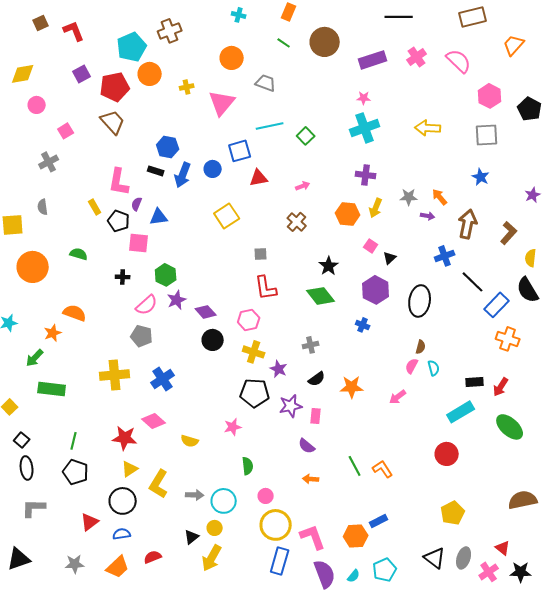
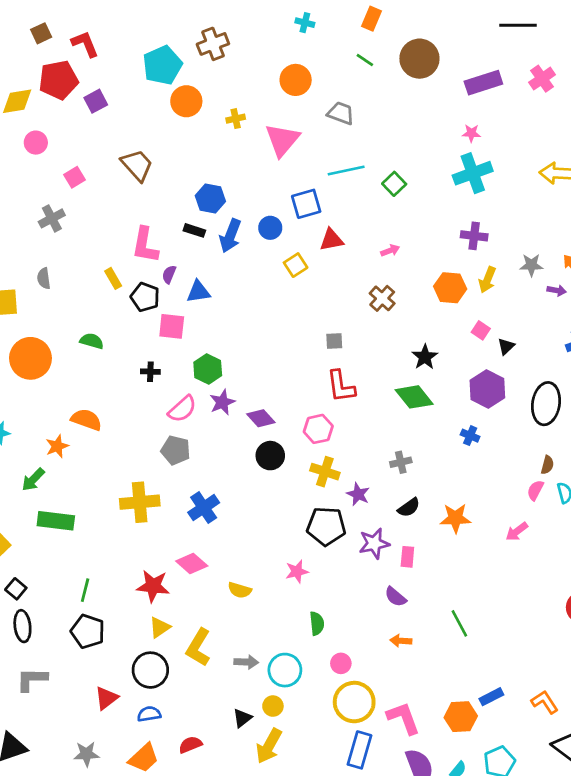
red pentagon: (115, 87) -> (58, 80), moved
yellow square: (227, 216) -> (296, 265), moved, size x0.7
orange L-shape: (383, 469) -> (545, 702), moved

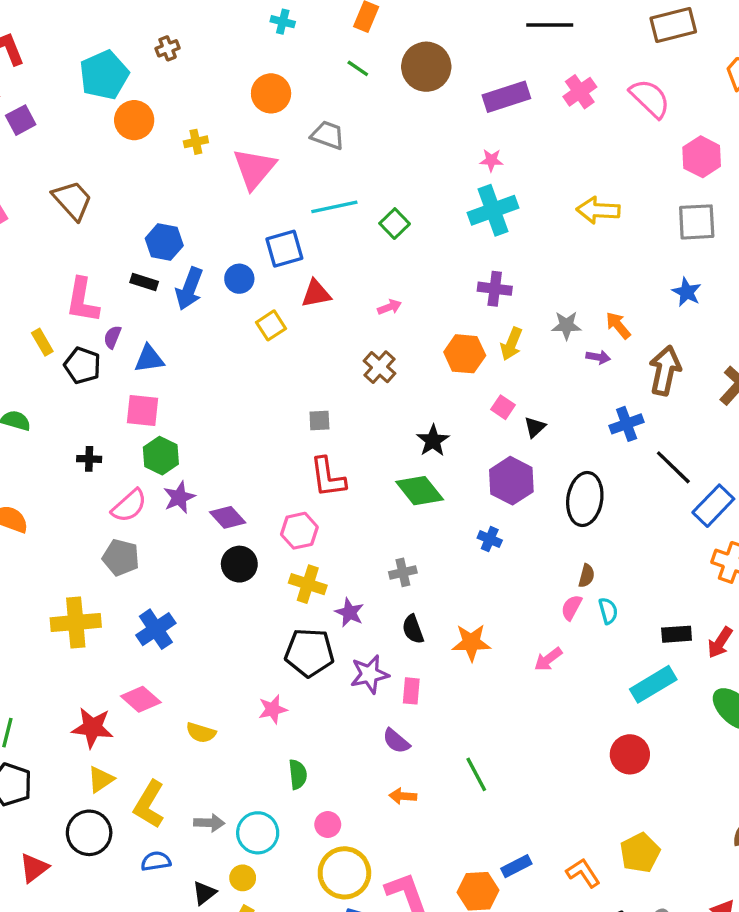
brown cross: (213, 44) -> (168, 48), size x0.6
pink square: (172, 326) -> (143, 411), moved
black semicircle: (409, 508) -> (413, 629), turned 105
blue semicircle: (149, 714) -> (156, 861), moved

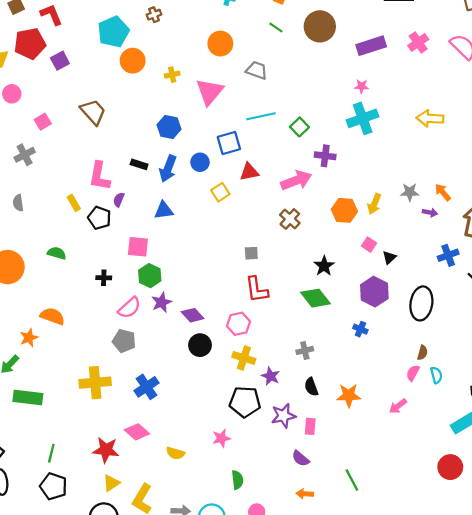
blue hexagon: (164, 242) -> (169, 127), moved
purple cross: (495, 289) -> (325, 156), moved
pink arrow: (390, 307) -> (296, 180), size x2.0
blue triangle: (149, 359) -> (164, 210), moved

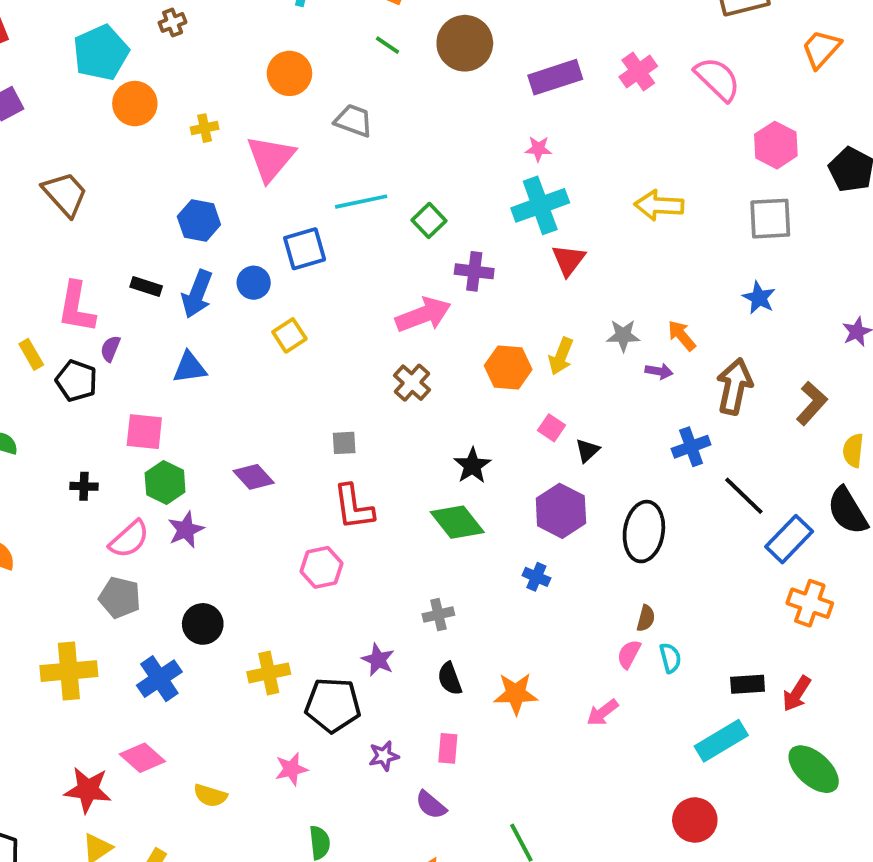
red triangle: (249, 172) -> (568, 260), moved, turned -42
purple diamond: (193, 315) -> (254, 477), moved
black circle: (200, 345) -> (203, 624), moved
yellow cross: (244, 358) -> (269, 673), moved, turned -30
purple star: (283, 416) -> (384, 756), moved, size x0.7

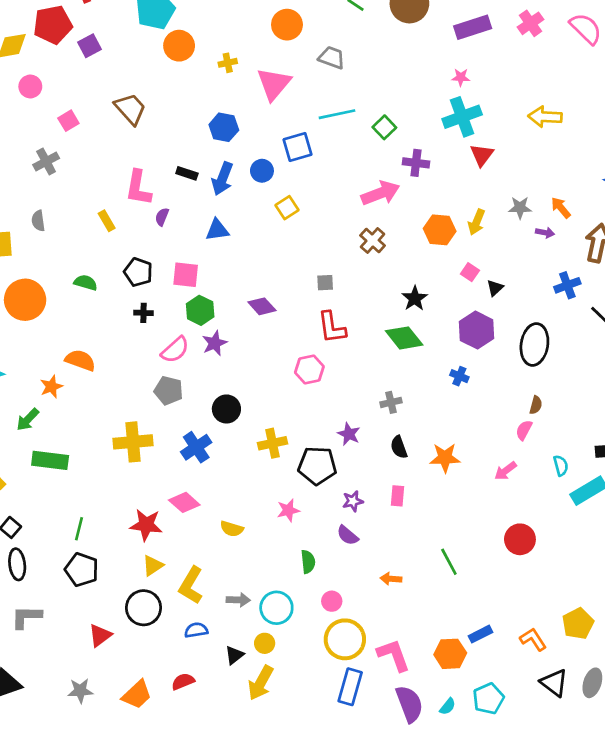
black pentagon: (76, 381) -> (138, 272), moved
cyan semicircle: (670, 658) -> (561, 466), moved
purple semicircle: (431, 805) -> (348, 535), moved
red circle: (695, 820) -> (520, 539), moved

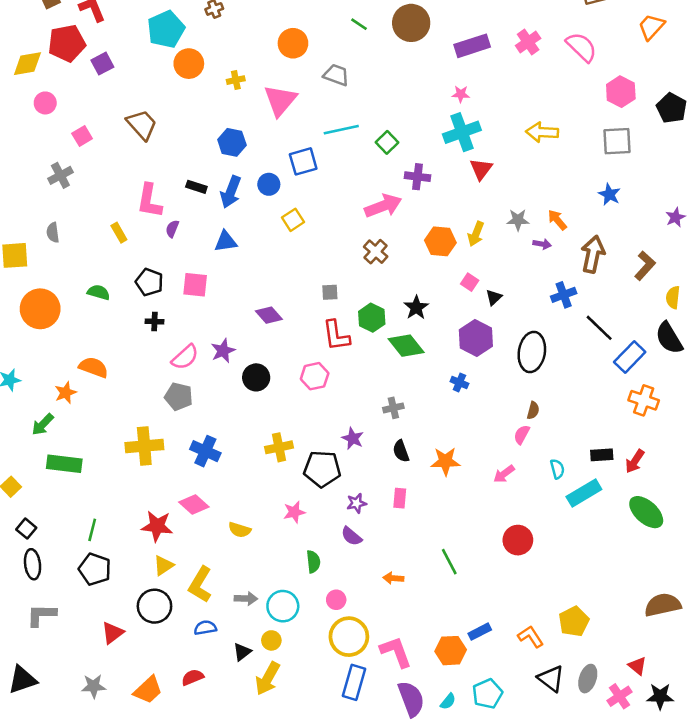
green hexagon: (200, 310) -> (372, 318), moved
black circle: (226, 409) -> (256, 377), moved
blue cross: (196, 447) -> (205, 451), turned -32

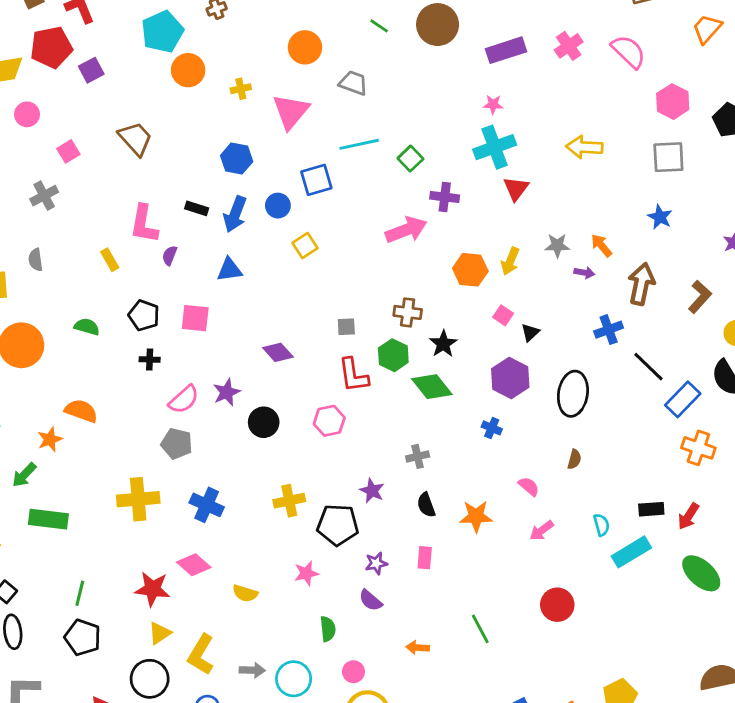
brown cross: (376, 252) -> (408, 312), moved, turned -35
pink semicircle: (522, 435) -> (529, 486), moved, turned 102

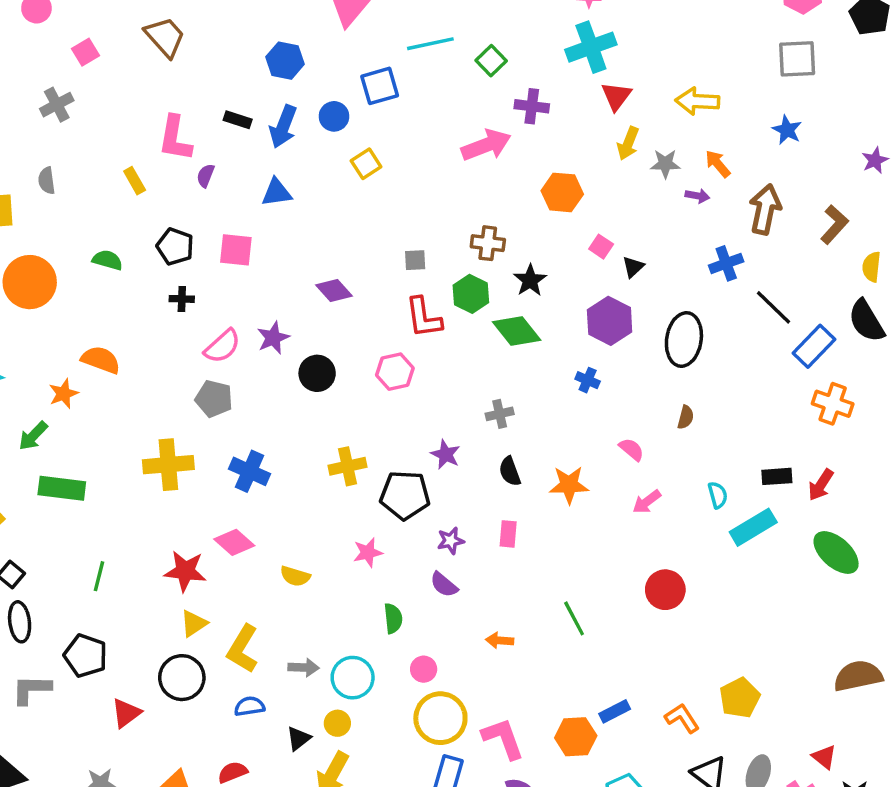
yellow arrow: (584, 147) -> (697, 101), moved
yellow arrow: (510, 261) -> (628, 143), moved
black pentagon: (83, 637) -> (85, 656), moved

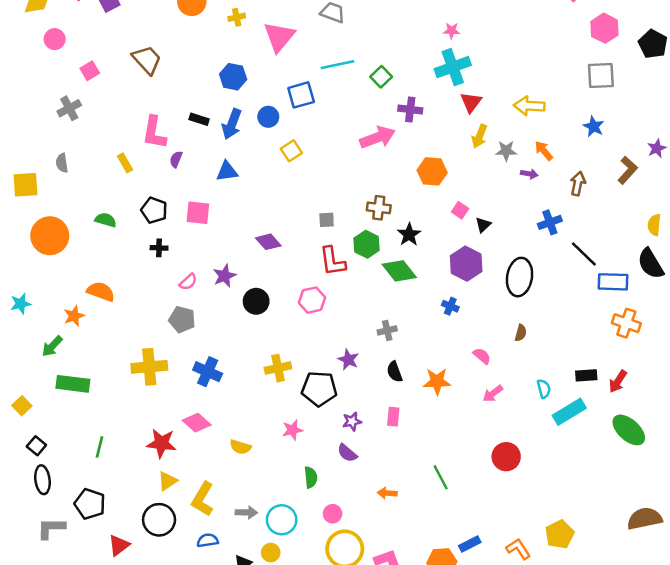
brown arrow: (765, 209) -> (578, 184), size x0.7
brown L-shape: (834, 225) -> (628, 170), moved
pink semicircle: (222, 346) -> (188, 282), size x0.7
blue rectangle: (814, 346) -> (613, 282), turned 48

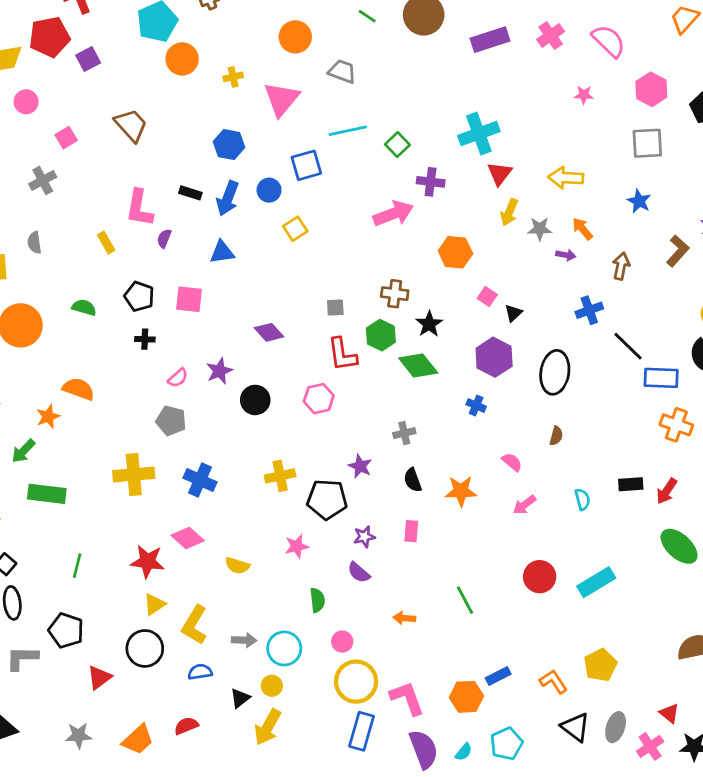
pink star: (452, 31) -> (584, 95), moved
cyan rectangle: (569, 412) -> (596, 582), moved

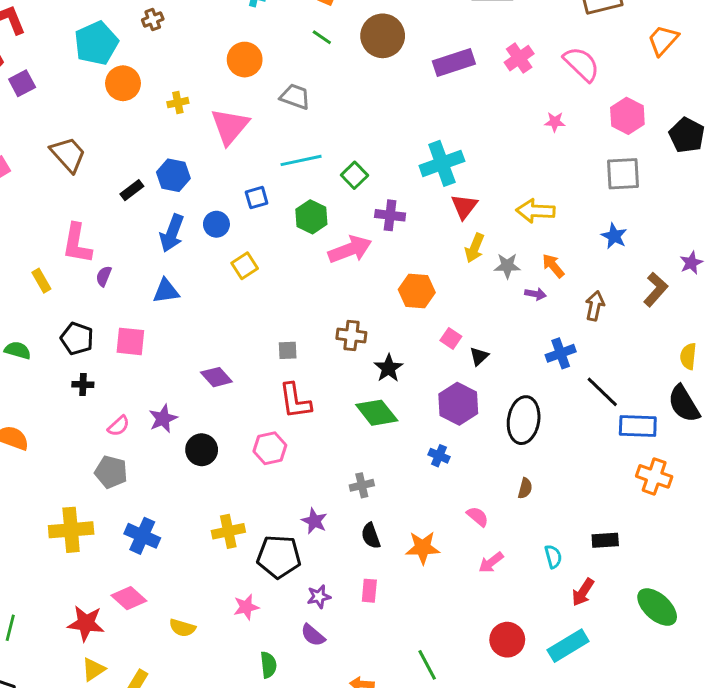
blue square: (306, 165) -> (257, 198), size x0.7
black rectangle: (190, 193) -> (132, 190), moved, turned -55
green hexagon: (381, 335) -> (311, 217), moved
red arrow: (667, 491) -> (583, 592), moved

